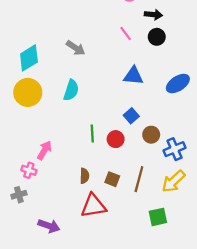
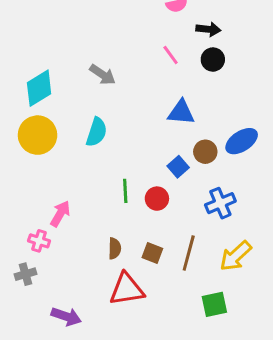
blue ellipse: (178, 84) -> (242, 141), moved
brown circle: (151, 135) -> (205, 152), moved
blue cross: (175, 149) -> (220, 203), moved

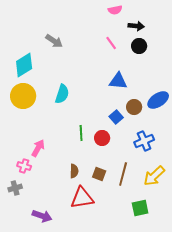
gray arrow: (103, 75) -> (54, 41), moved

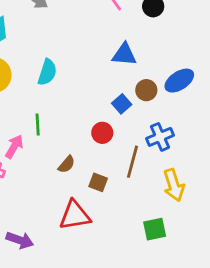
green line: (81, 133) -> (38, 125), moved
brown semicircle: (74, 171) -> (67, 164), moved, turned 40
brown line: (123, 174) -> (133, 162), moved
yellow arrow: (154, 176) -> (174, 185), turned -65

